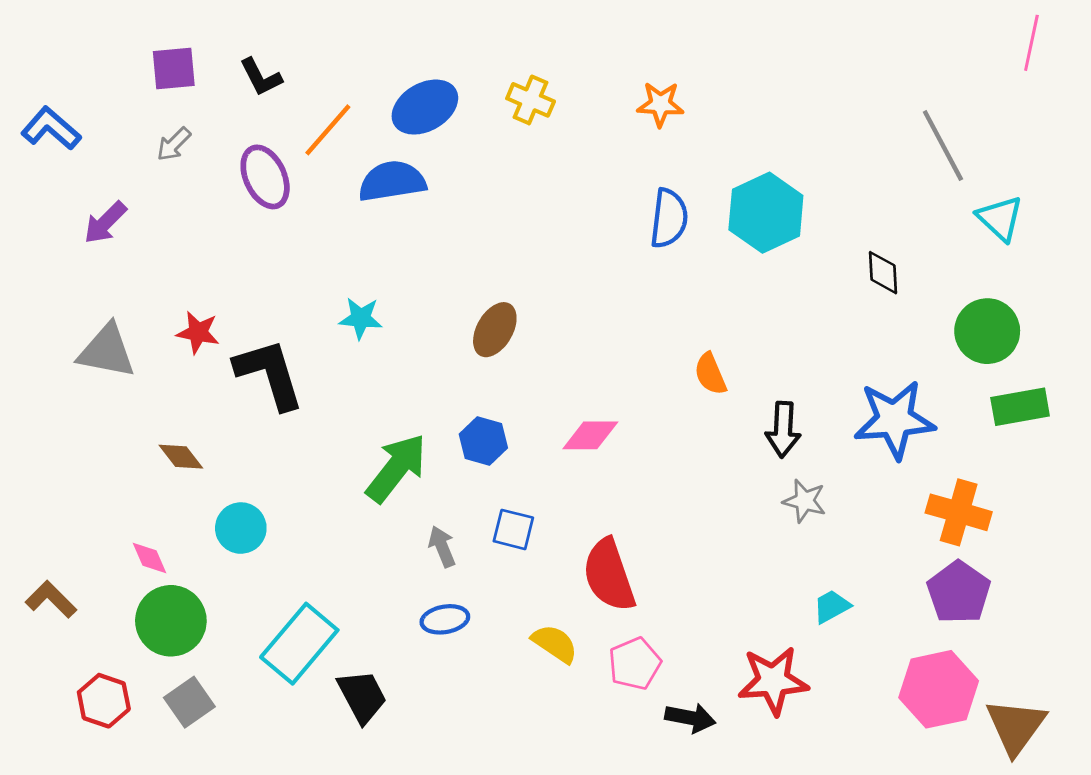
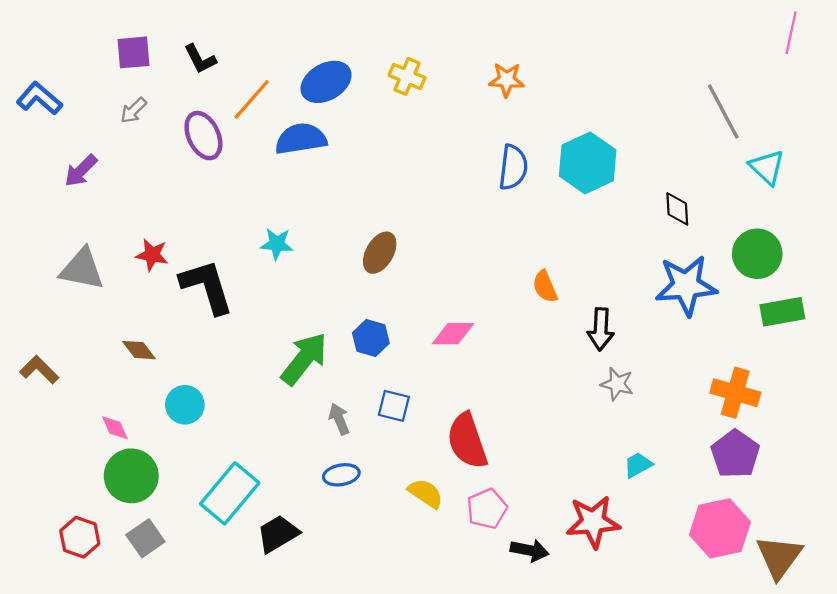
blue star: (894, 420) -> (686, 285), moved
brown L-shape: (51, 599) -> (39, 370), moved
black trapezoid: (362, 696) -> (278, 534), turned -93

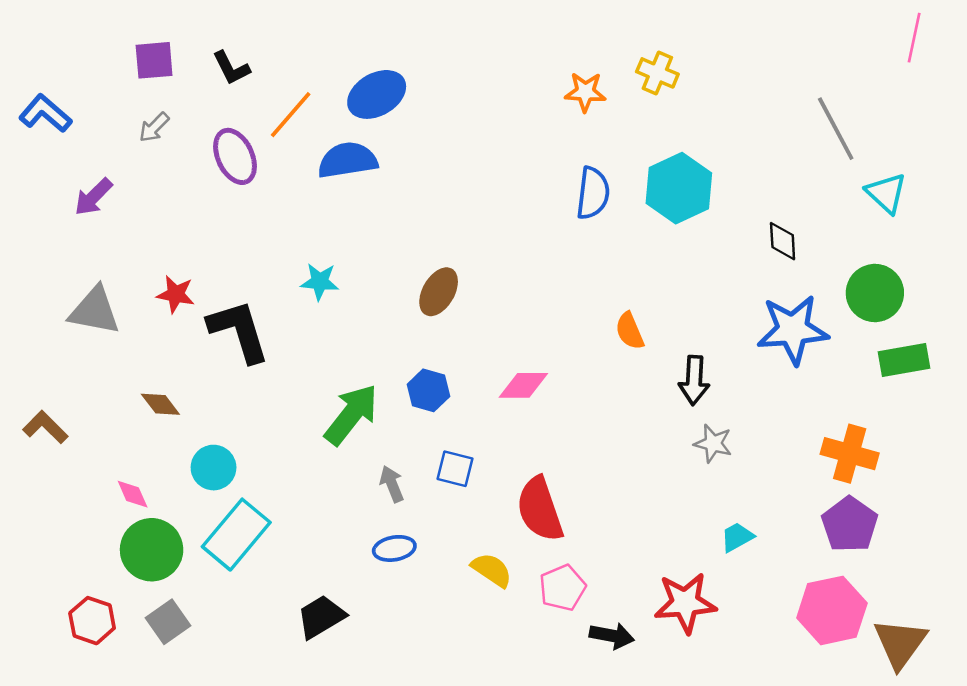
yellow cross: (407, 76) -> (657, 73), moved
cyan rectangle: (230, 493) -> (236, 535), moved

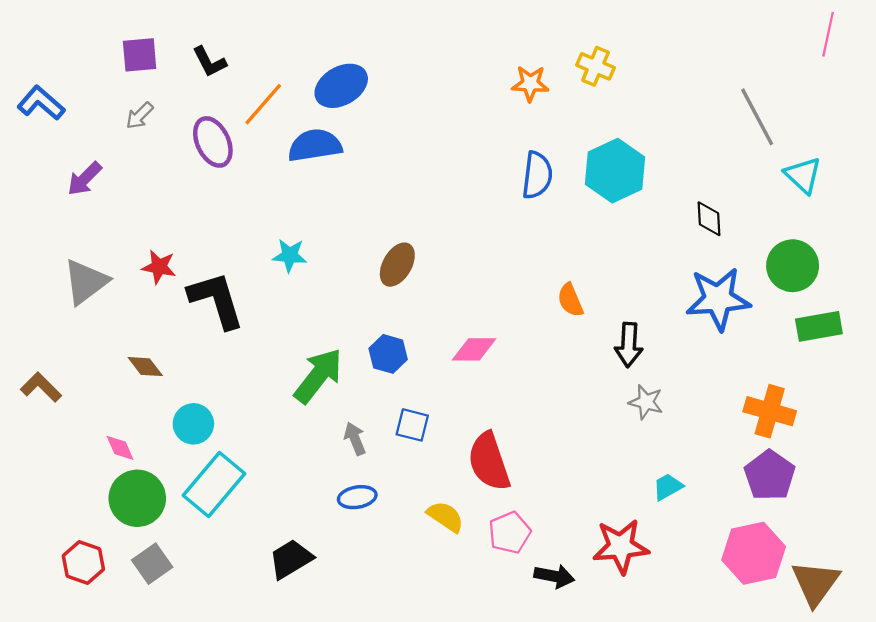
gray triangle: (95, 311) -> (86, 282), turned -48

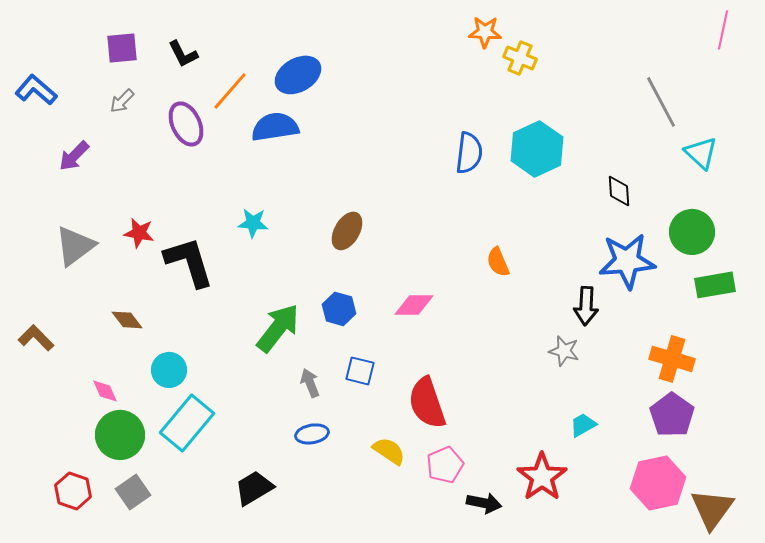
orange star: (530, 84) -> (485, 32), moved
black arrow: (629, 345) -> (586, 306), moved
red star: (621, 546) -> (542, 477), turned -30

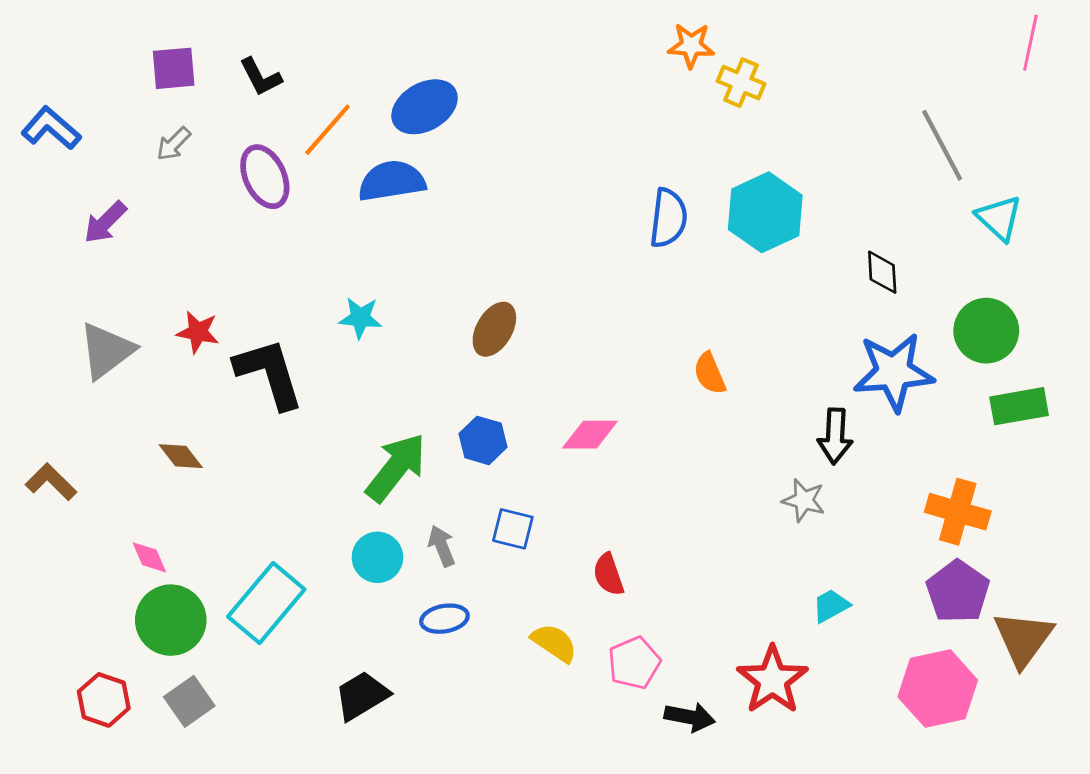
cyan circle: (169, 370) -> (377, 557), moved
red semicircle: (427, 403) -> (608, 574), size x0.6
brown triangle: (712, 509) -> (1023, 639), moved

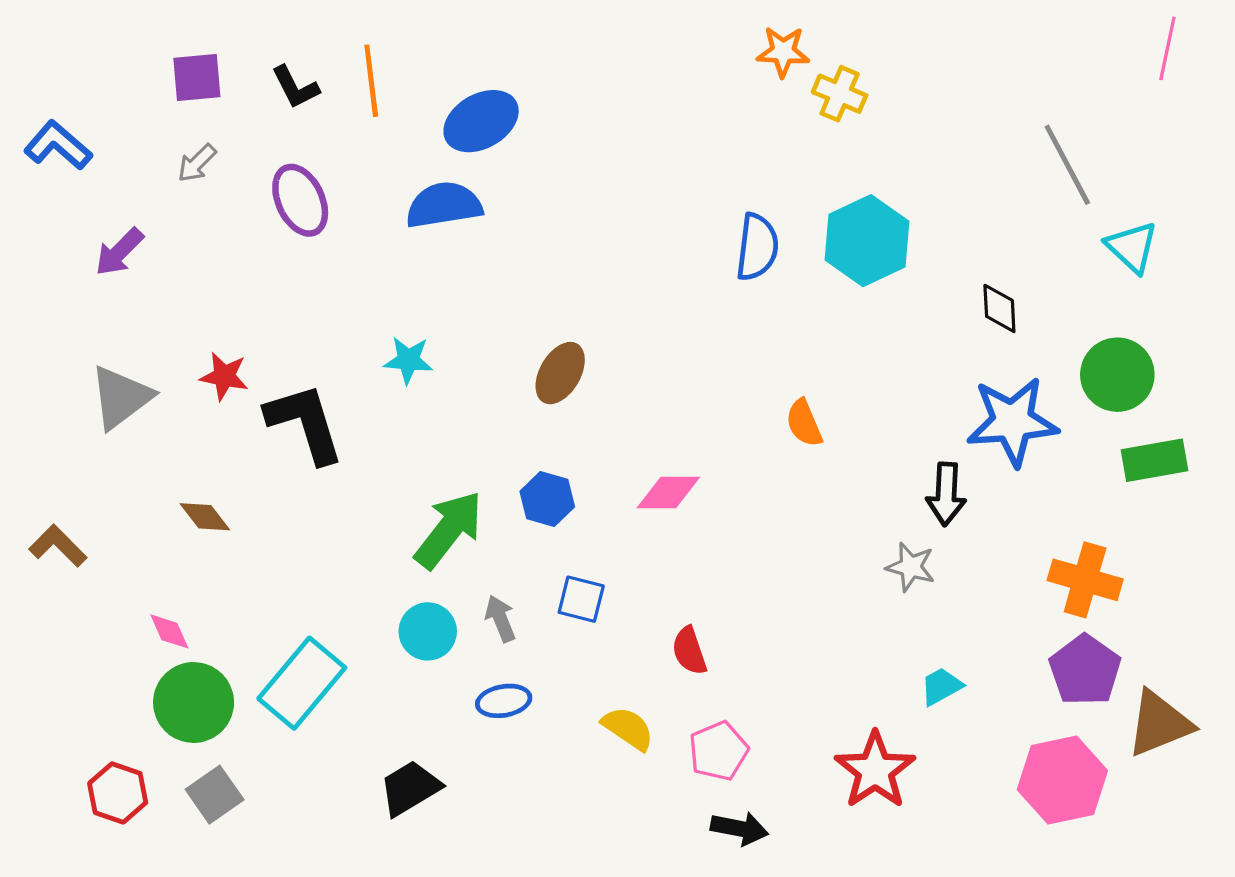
orange line: (328, 130) -> (371, 81), moved, turned -48
brown triangle: (1023, 639) -> (1159, 723), turned 32
black arrow: (690, 717) -> (739, 828), moved

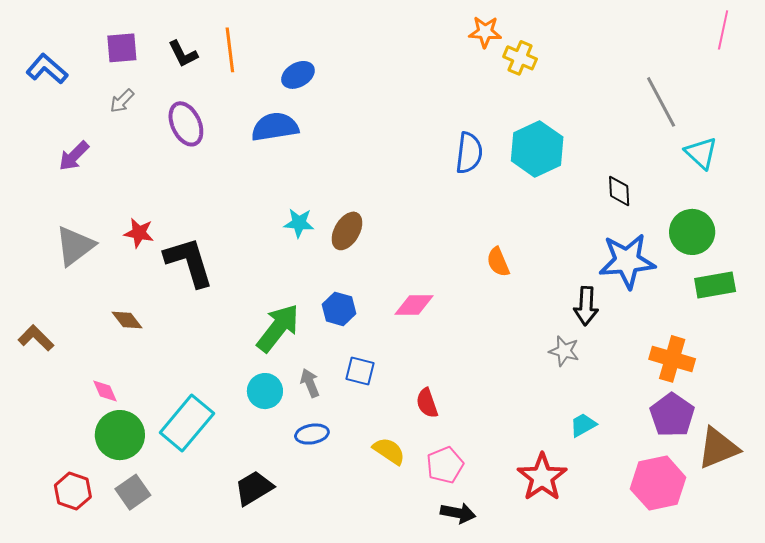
blue ellipse: (481, 121) -> (298, 75), size x0.7
blue L-shape: (58, 145) -> (47, 69), moved
cyan star: (408, 360) -> (299, 223), moved

